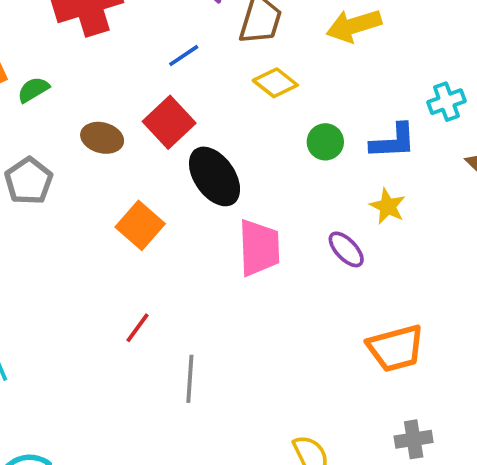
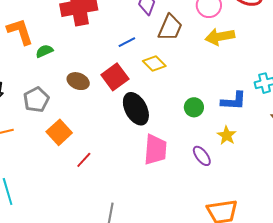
yellow diamond: (275, 83) -> (154, 64), moved
green circle: (325, 142) -> (194, 107), moved
orange square: (140, 225) -> (59, 132), moved
red line: (137, 328) -> (84, 160), moved

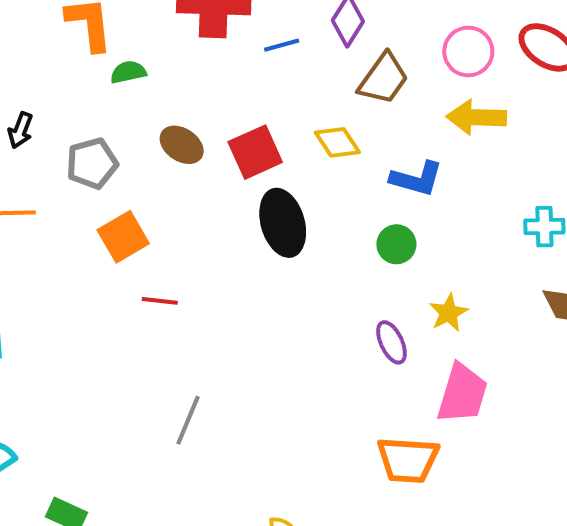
blue line: (127, 42) -> (282, 45), moved
blue L-shape: (234, 101) -> (417, 179), moved
pink trapezoid: (155, 150) -> (462, 394), moved
red line: (84, 160) -> (160, 301), turned 42

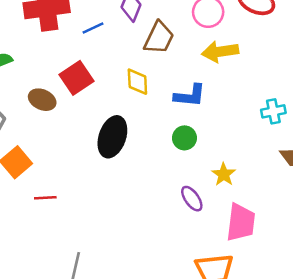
yellow diamond: (337, 142) -> (137, 82), turned 40
red square: (255, 152) -> (77, 78), moved
black ellipse: (283, 223) -> (112, 137), turned 45

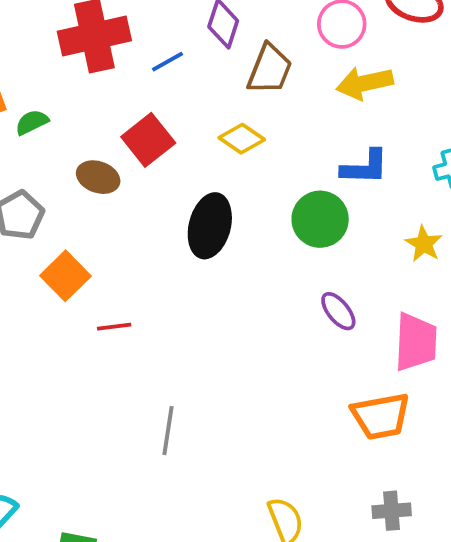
yellow diamond: (137, 82) -> (242, 139), turned -48
blue L-shape: (190, 96) -> (365, 167), moved
green circle: (184, 138) -> (320, 219), size x1.5
yellow star: (224, 174) -> (424, 244), moved

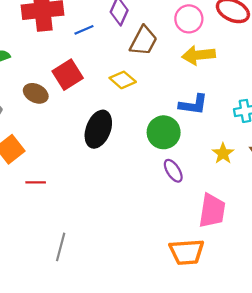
purple ellipse: (338, 311) -> (173, 171), moved

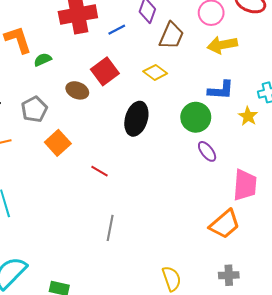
yellow star: (223, 153) -> (248, 116), moved
red line: (36, 182) -> (100, 171), moved, turned 36
orange trapezoid: (187, 252) -> (225, 224), turned -32

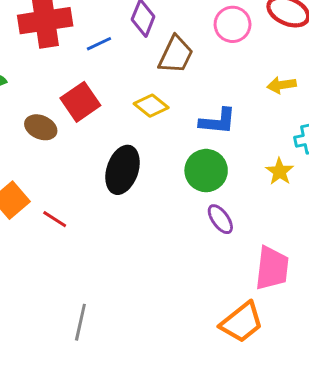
yellow arrow: (222, 45) -> (282, 85), moved, size x0.7
blue L-shape: (221, 90) -> (218, 121), moved
red line: (100, 171) -> (55, 219), moved

